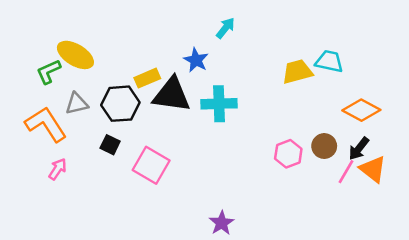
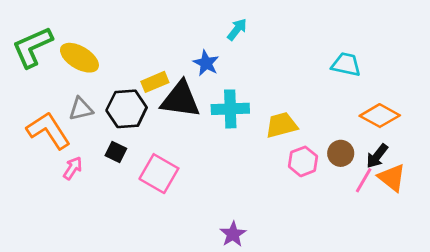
green L-shape: (49, 72) -> (32, 47), moved, size x1.6
yellow trapezoid: (297, 72) -> (281, 125), moved
pink arrow: (57, 169) -> (73, 168), moved

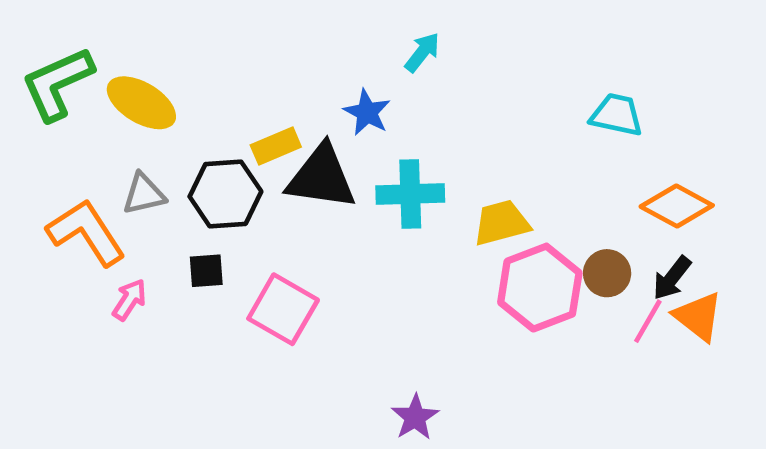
black square: (116, 152) -> (206, 271), turned -30
pink hexagon: (303, 161) -> (540, 288), size x1.6

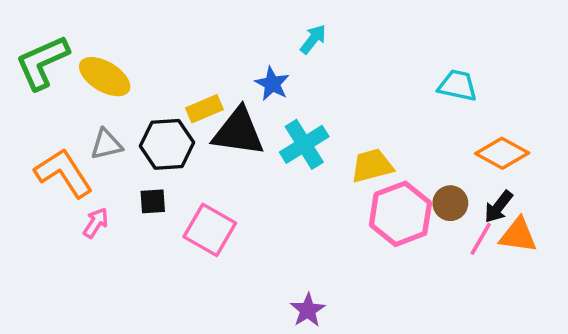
cyan cross: (410, 194) -> (304, 144), turned -30
orange triangle: (698, 316) -> (518, 235), turned -30

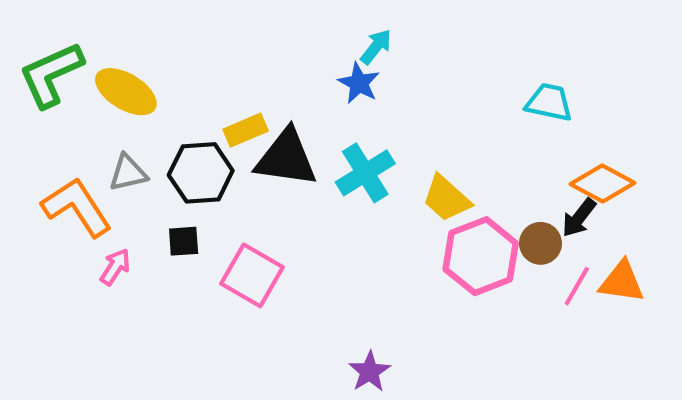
blue star: (272, 84) -> (359, 83), moved
yellow trapezoid: (372, 166) -> (446, 198), turned -123
black arrow: (498, 207) -> (579, 218), moved

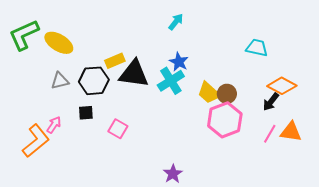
blue star: (359, 83) -> (179, 62), moved
orange L-shape: (77, 207) -> (36, 141), moved, turned 84
brown circle: (540, 243) -> (227, 94), moved
pink square: (252, 275) -> (118, 129), size x0.7

